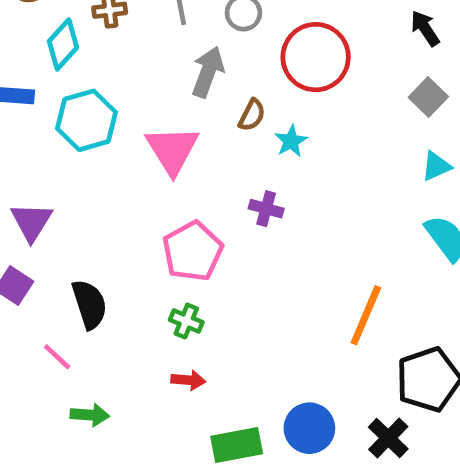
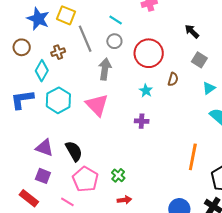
brown semicircle: (252, 115) -> (173, 79), moved
purple triangle: (31, 222) -> (44, 148), turned -30
pink pentagon: (193, 251) -> (85, 179), moved
black semicircle: (89, 304) -> (74, 151), moved
green cross: (186, 321) -> (118, 175), turned 32

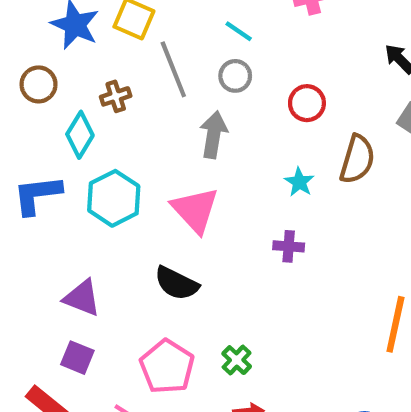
red circle: (149, 53) -> (307, 103), size x0.6
brown semicircle: (173, 79) -> (357, 159), size x1.6
black semicircle: (74, 151) -> (177, 283), moved, turned 145

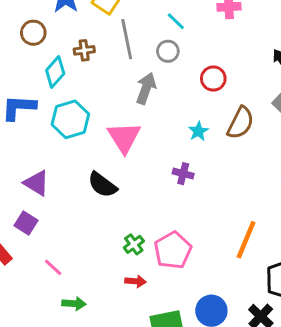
pink pentagon: (167, 367) -> (173, 250), moved

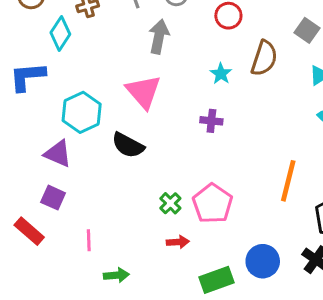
cyan hexagon: (70, 119) -> (82, 112), moved
pink line: (53, 267) -> (89, 240), turned 54

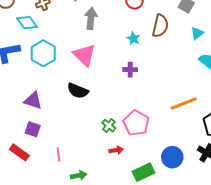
cyan diamond: (60, 33) -> (27, 23), turned -65
cyan hexagon: (82, 112) -> (43, 53), moved
orange line: (288, 181) -> (184, 104), turned 60

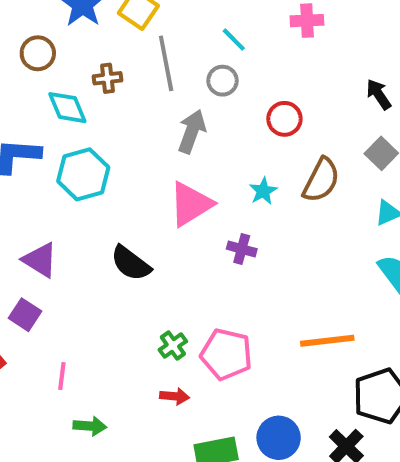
pink triangle: (84, 55) -> (191, 204), moved, turned 30
pink pentagon: (136, 123) -> (226, 354), turned -30

